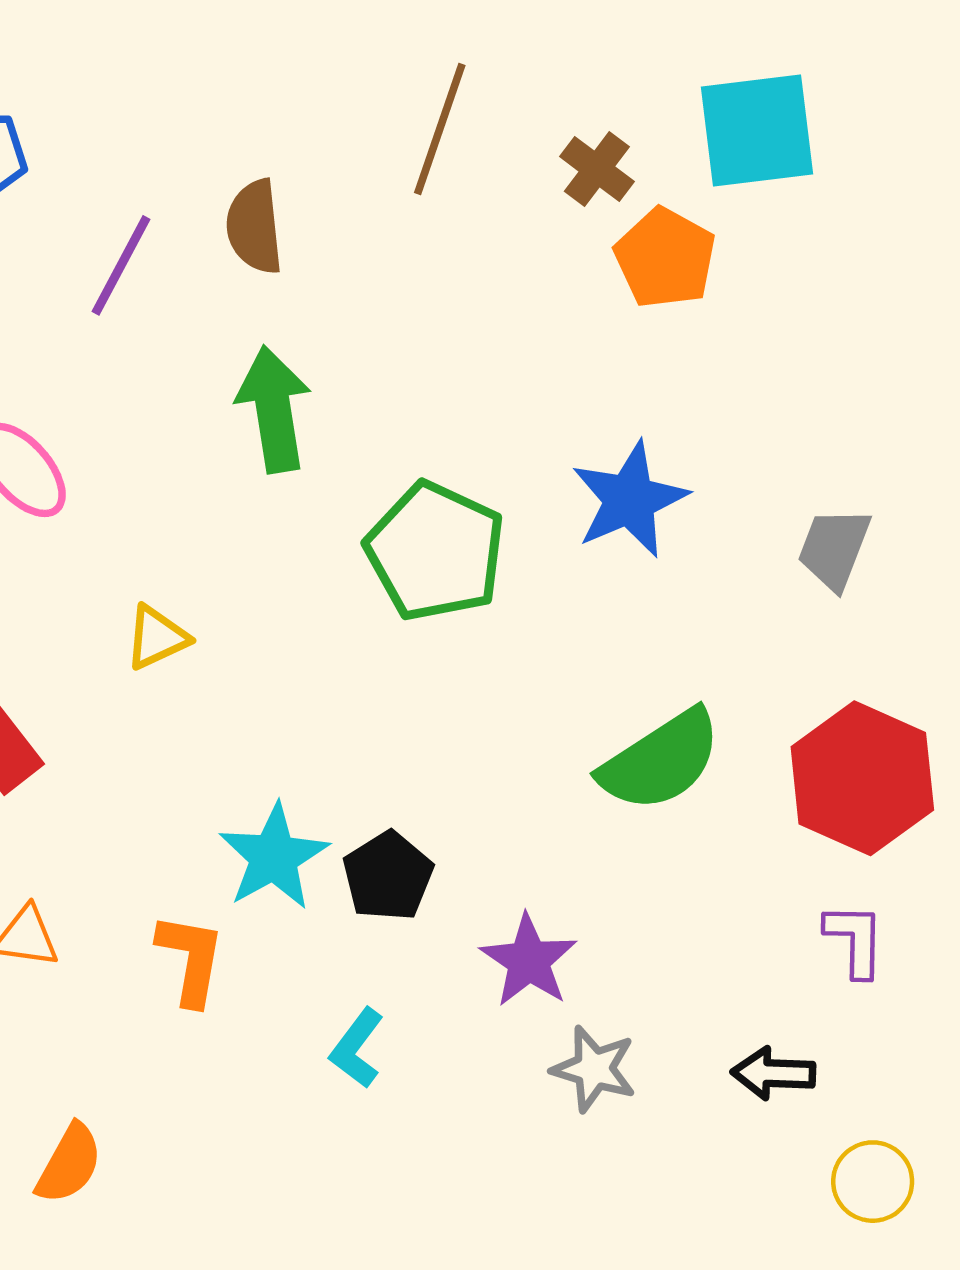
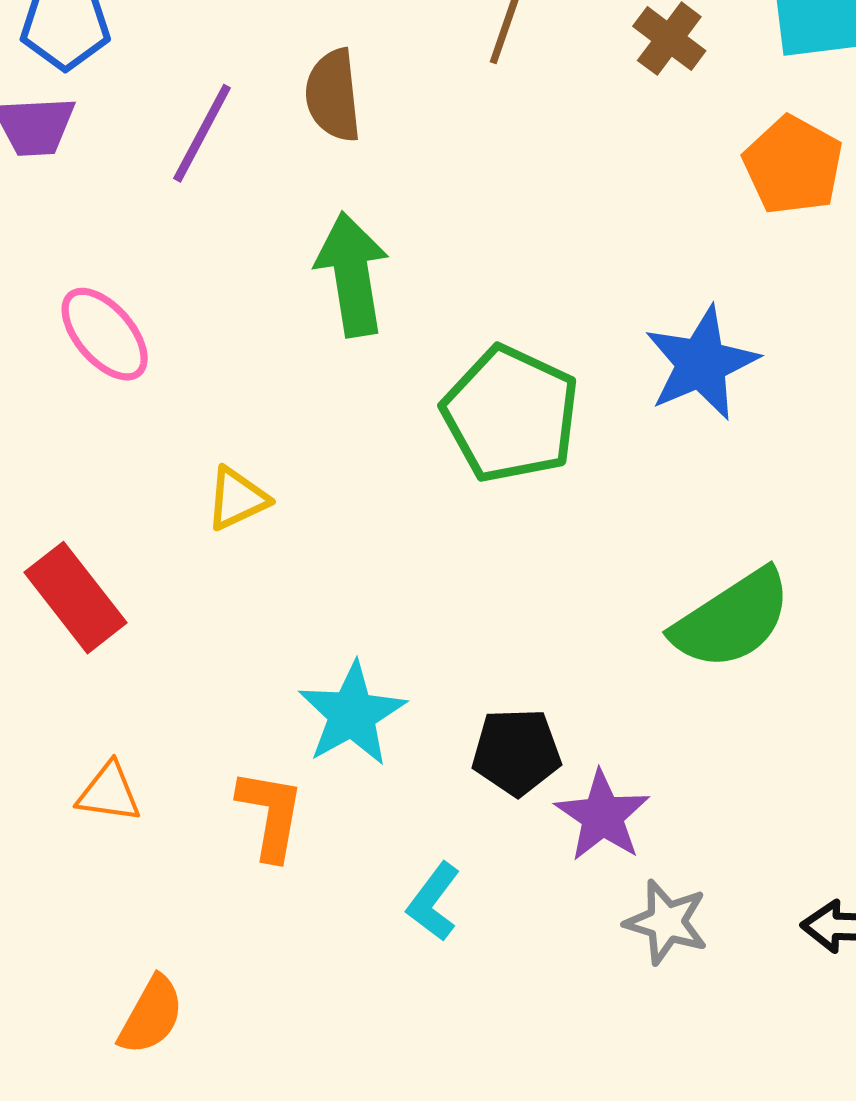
orange pentagon: (665, 258) -> (793, 165), moved
black pentagon: (388, 876) -> (517, 752), moved, turned 30

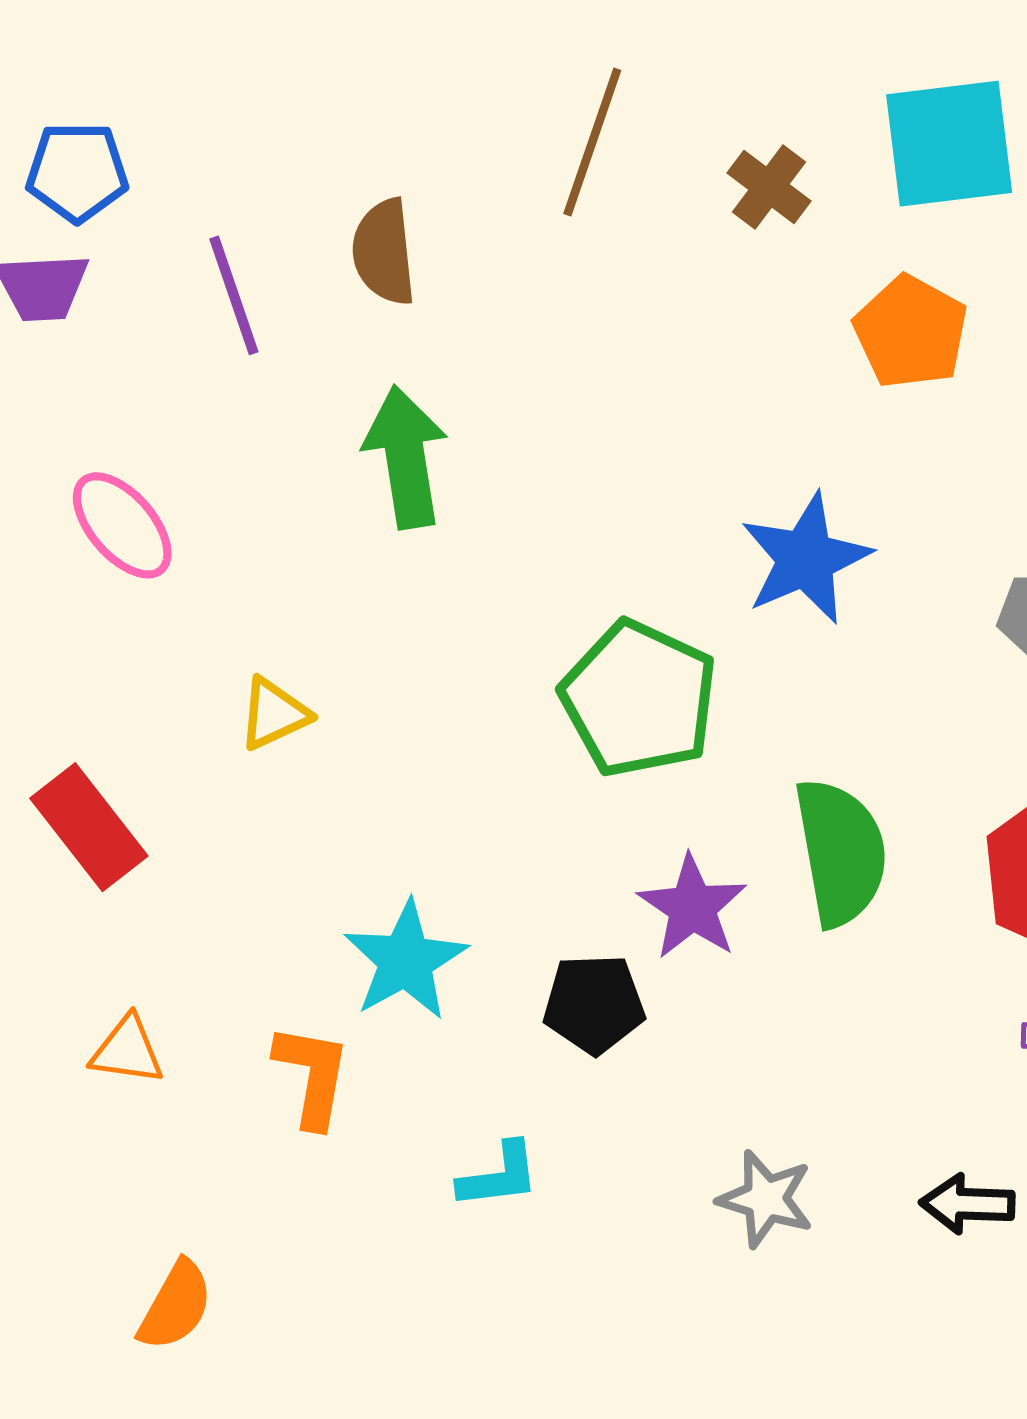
purple line: (202, 133) -> (234, 295), turned -47
green pentagon: (511, 414) -> (639, 699), moved
green semicircle: (732, 619) -> (841, 852), turned -67
purple star: (602, 816) -> (692, 907), moved
cyan L-shape: (434, 902) -> (499, 1176), turned -134

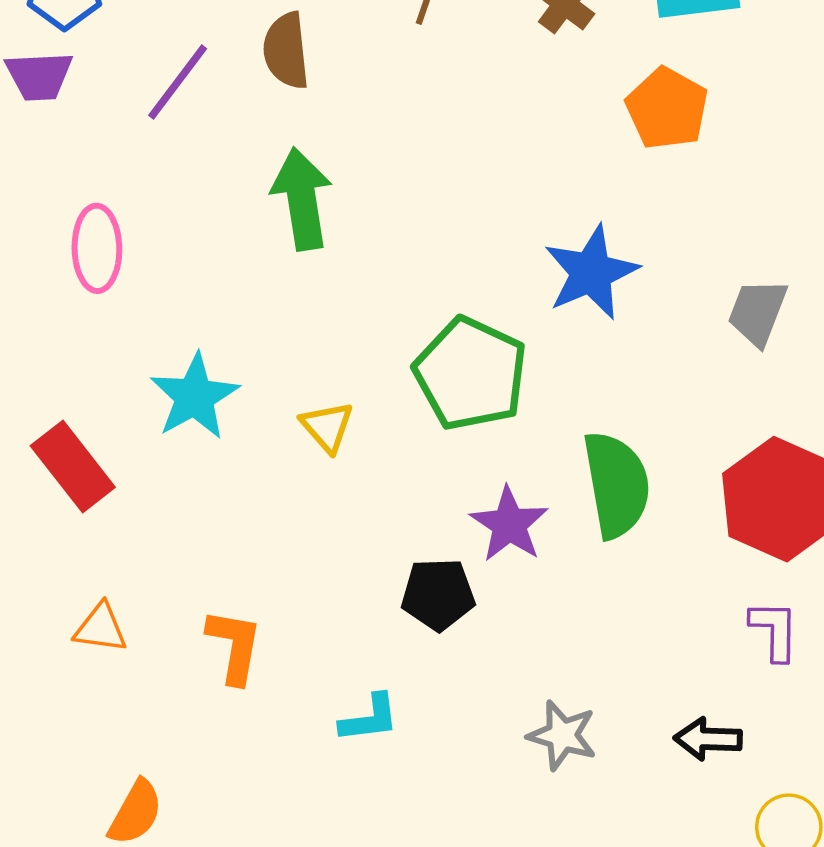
purple line: (234, 295) -> (178, 82), turned 56
pink ellipse: (122, 525) -> (97, 248), turned 40
yellow triangle: (274, 714) -> (327, 427), moved, turned -46
cyan star: (406, 961) -> (195, 397), moved

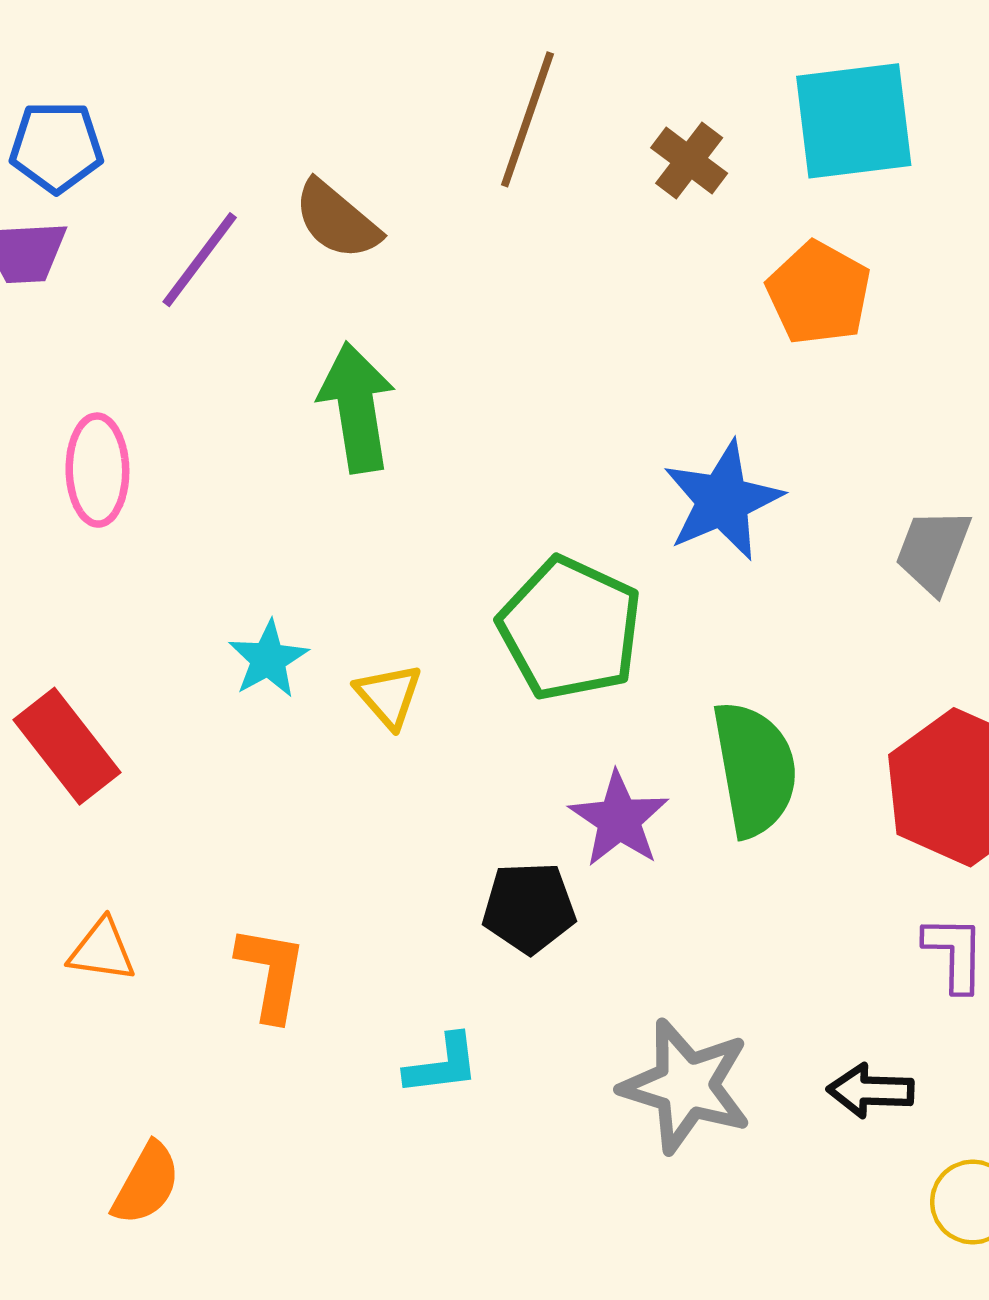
brown semicircle: (286, 51) -> (337, 220), turned -44
cyan star: (195, 397) -> (268, 659), moved, size x0.7
gray star: (562, 735) -> (686, 1086), size x1.5

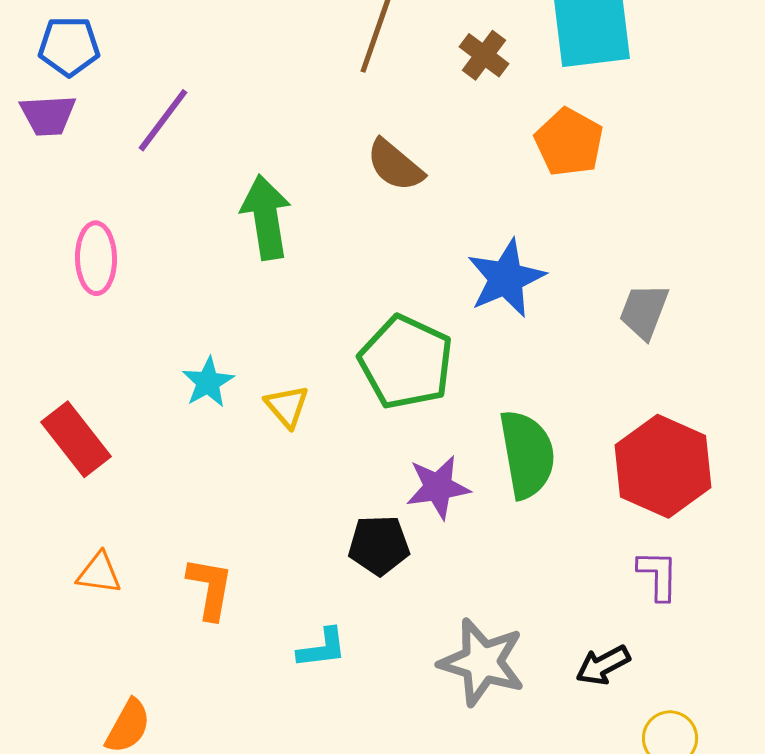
brown semicircle: (337, 220) -> (395, 165), moved
purple star: (619, 819) -> (438, 487), turned 30
black arrow: (871, 1091) -> (603, 665), turned -30

